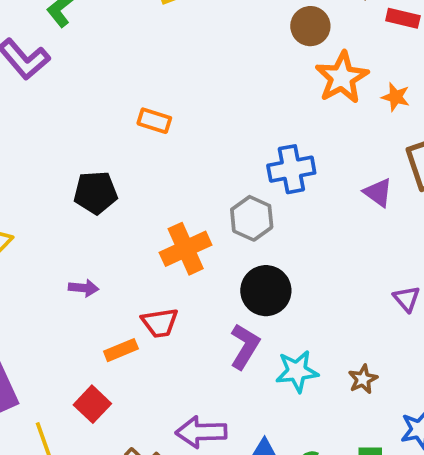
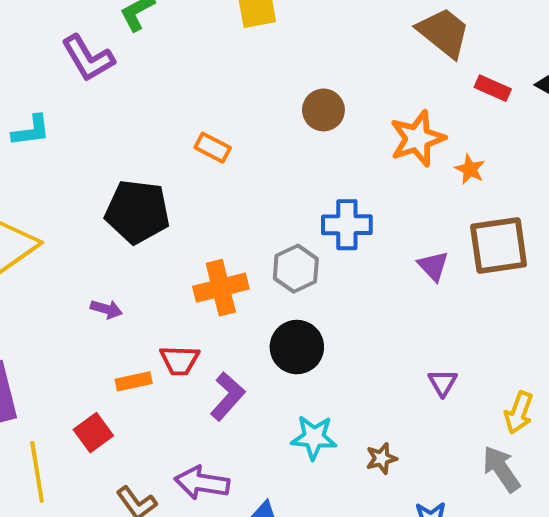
brown circle: (310, 26) -> (323, 110), moved
black pentagon: (96, 193) -> (137, 212), size x1.4
purple L-shape: (245, 346) -> (227, 396), moved

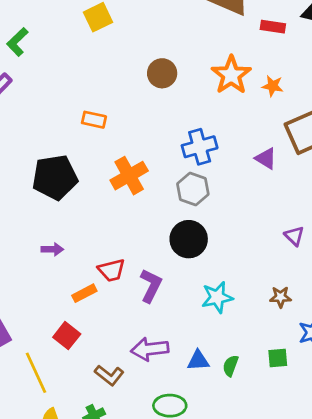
gray hexagon: (296, 269) -> (193, 189), moved
orange cross: (221, 288) -> (129, 176), moved
brown star: (381, 458) -> (281, 297), moved, turned 30

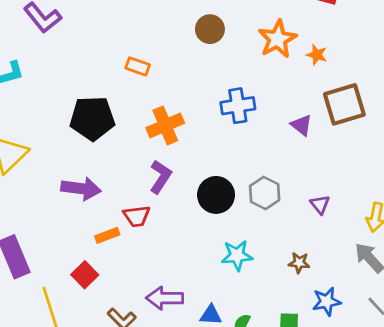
gray hexagon: (193, 189) -> (265, 193), moved
purple arrow: (52, 249) -> (81, 189), size x1.8
purple L-shape: (151, 286) -> (160, 177), moved

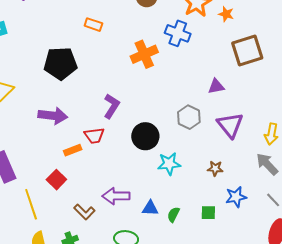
blue cross: (238, 106) -> (178, 33), moved, turned 30
orange cross: (165, 125) -> (144, 54), moved
purple triangle: (301, 125) -> (216, 86), moved, turned -48
black circle: (216, 195) -> (145, 136), moved
purple triangle: (320, 204) -> (230, 125), size x1.8

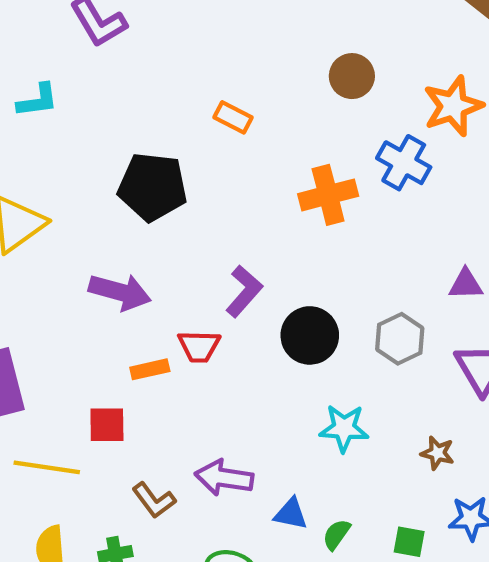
black circle: (145, 136) -> (310, 335), moved
red square: (56, 180) -> (107, 425), turned 36
yellow line: (31, 204) -> (47, 467), turned -72

